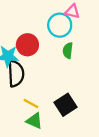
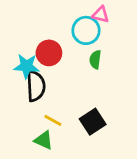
green triangle: (34, 121) -> (44, 140), moved

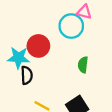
green semicircle: (95, 60) -> (83, 65), moved
black semicircle: (36, 86) -> (27, 75), size x0.7

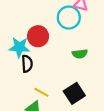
green semicircle: (83, 65) -> (80, 54), turned -104

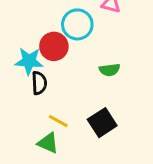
cyan circle: (69, 18) -> (77, 24), moved

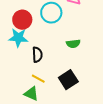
red circle: (54, 46) -> (22, 20), moved
black semicircle: (39, 83) -> (37, 55), moved

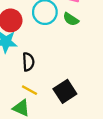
green semicircle: (73, 44) -> (71, 19), moved, turned 40

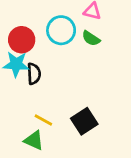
black semicircle: (28, 62) -> (34, 74), moved

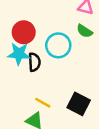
cyan circle: (61, 30) -> (58, 45), moved
black square: (84, 121) -> (79, 104), turned -30

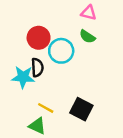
red circle: (24, 32) -> (39, 38), moved
cyan star: (19, 54) -> (23, 77), moved

